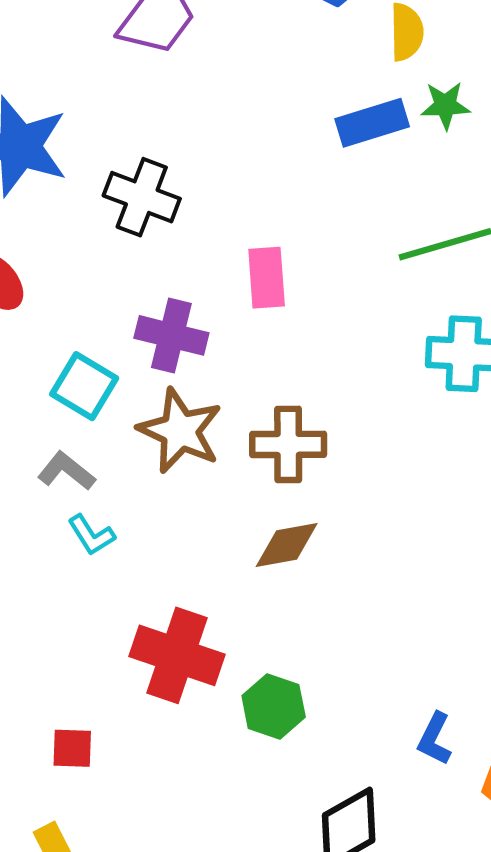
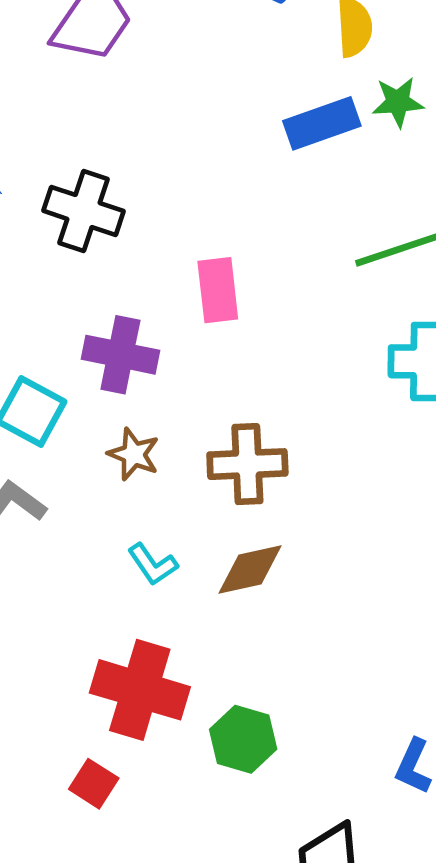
brown star: (180, 431) -> (134, 454), size x0.6
cyan L-shape: (91, 535) -> (153, 564), moved
red square: (72, 748) -> (94, 784), moved, turned 33

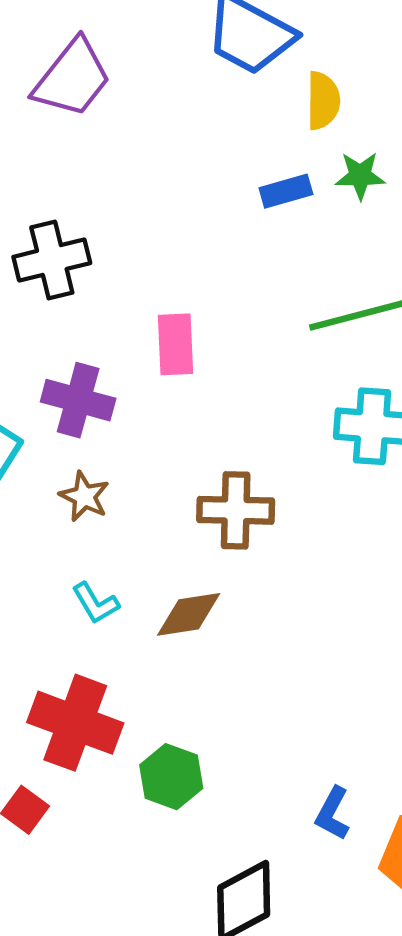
blue rectangle: (322, 123) -> (286, 191), size x0.7
black cross: (84, 211) -> (52, 260), turned -36
brown cross: (247, 464) -> (236, 510), moved

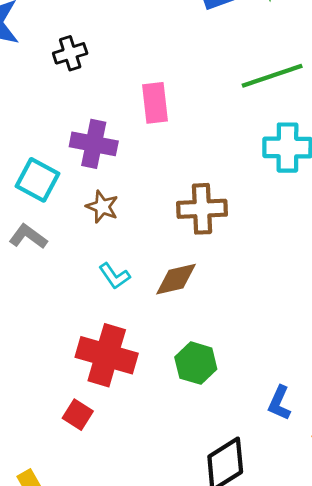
black cross: (52, 260) -> (70, 53), size x0.7
green hexagon: (171, 777) -> (196, 363), moved

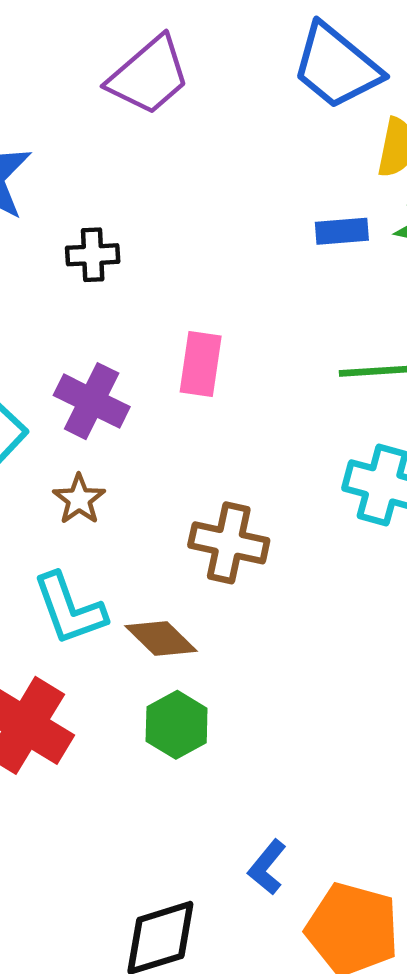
cyan L-shape: (114, 276) -> (69, 609), size x1.6
brown diamond: (176, 279) -> (161, 638), turned 42
green hexagon: (196, 363) -> (177, 725), moved

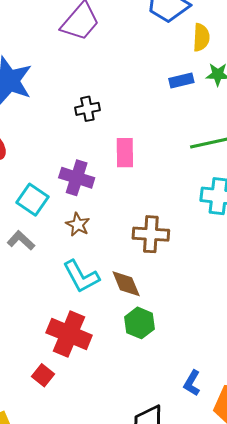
black cross: (93, 255) -> (87, 109), moved
brown diamond: (161, 638) -> (126, 284), turned 32

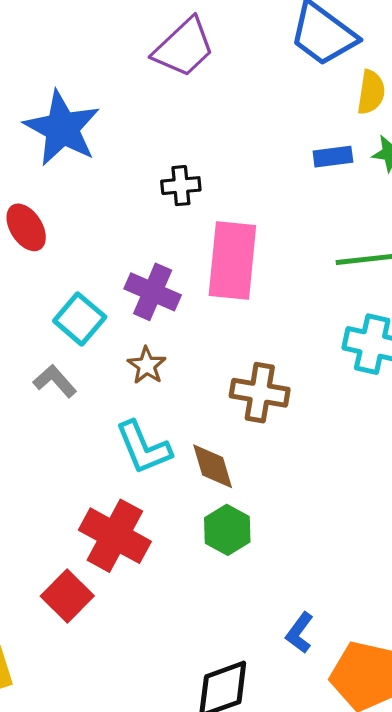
pink rectangle: (125, 153) -> (232, 260), size x1.6
red square: (43, 375) -> (67, 596), size x1.4

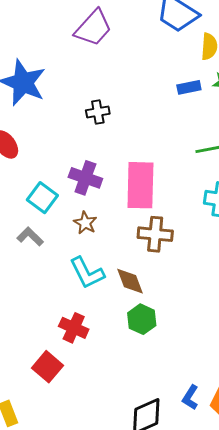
pink rectangle: (232, 260) -> (140, 185), moved
red cross: (115, 536) -> (74, 328), size x0.7
blue L-shape: (300, 633) -> (190, 397), moved

